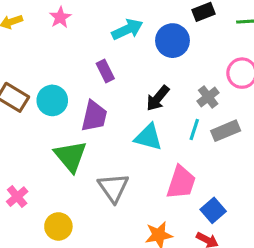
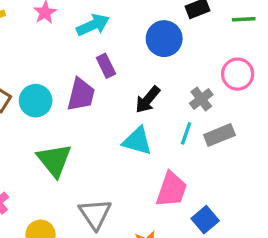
cyan arrow: (127, 29) -> (93, 25), moved
purple rectangle: (105, 71) -> (106, 66), moved
purple trapezoid: (94, 116) -> (81, 95), moved
gray triangle: (113, 188) -> (95, 214), moved

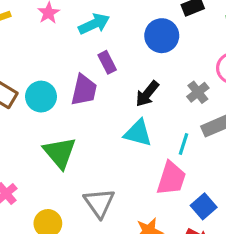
cyan line: (186, 133) -> (183, 144), moved

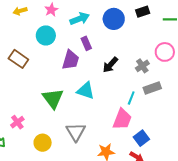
blue circle: (162, 36) -> (114, 19), moved
cyan circle: (41, 97) -> (46, 35), moved
cyan triangle: (138, 133) -> (86, 91), moved

